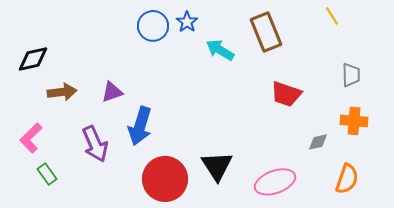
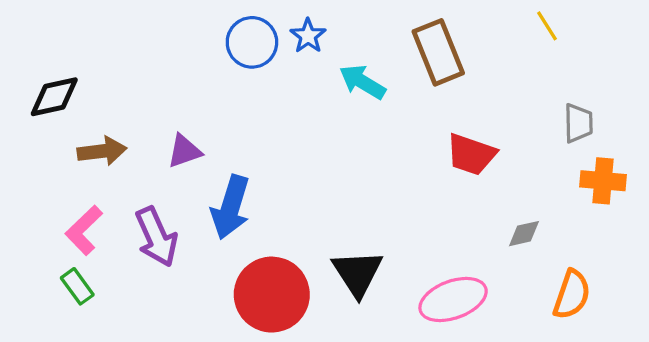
orange cross: (354, 121) -> (603, 181), moved
pink L-shape: (31, 138) -> (84, 230), moved

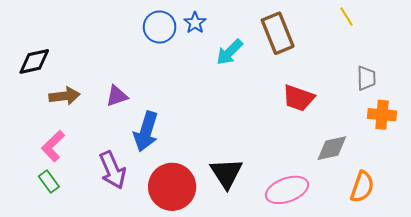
cyan arrow: (362, 82) -> (230, 52), turned -76
gray diamond: (524, 234) -> (332, 148), size x1.5
purple arrow: (156, 237) -> (113, 170), moved

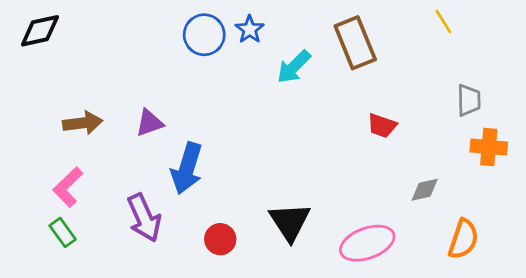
black diamond: (34, 61) -> (40, 31), moved
red trapezoid: (298, 98) -> (382, 126), size x0.7
gray diamond: (332, 148) -> (425, 190), size x0.7
red circle: (172, 187) -> (220, 239), size x0.5

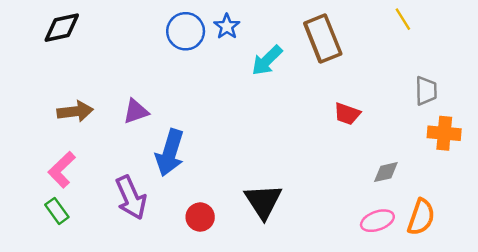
black diamond: (40, 31) -> (62, 28), moved
pink ellipse: (367, 243) -> (377, 221), moved, size x0.7

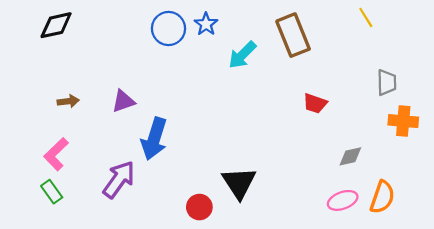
brown arrow: (75, 111) -> (68, 101), size x0.7
purple arrow: (131, 198) -> (119, 179), turned -120
red circle: (200, 217) -> (199, 207), moved

